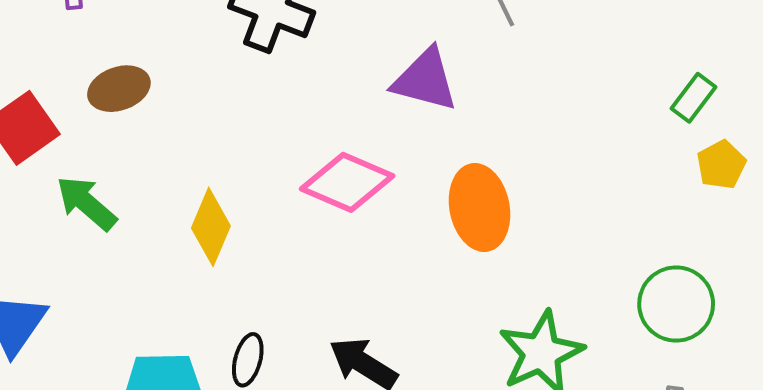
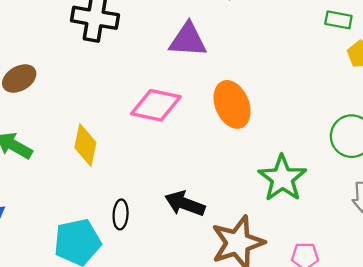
green rectangle: (693, 98) -> (338, 20), turned 75

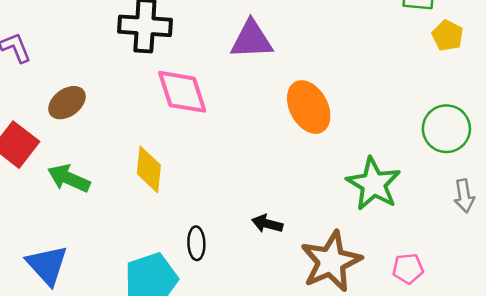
pink diamond: (156, 105) -> (182, 92), moved, turned 66
black arrow: (185, 204) -> (267, 224), size x0.7

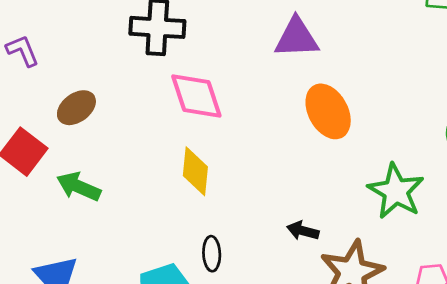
purple triangle: (252, 40) -> (297, 38), moved
yellow diamond: (149, 169) -> (195, 171), moved
black arrow: (267, 224) -> (303, 231), moved

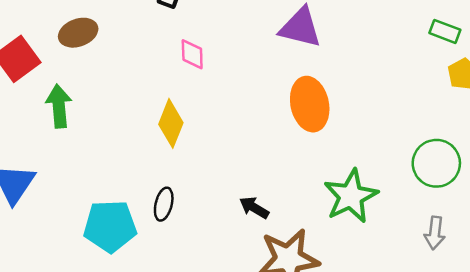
pink diamond: (196, 96) -> (192, 54), size x0.6
green arrow: (79, 187) -> (59, 106), turned 45

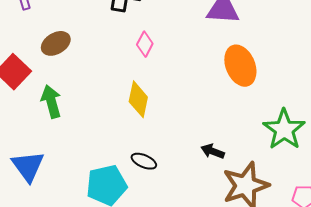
pink diamond: (192, 54) -> (145, 44), turned 40
black ellipse: (164, 204) -> (144, 161), turned -70

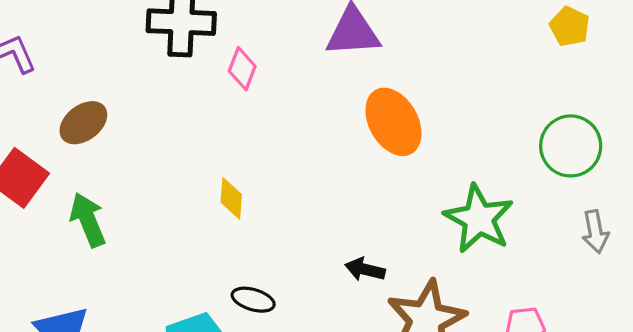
pink diamond: (145, 44) -> (242, 69), moved
yellow diamond: (138, 99) -> (231, 198), size x0.7

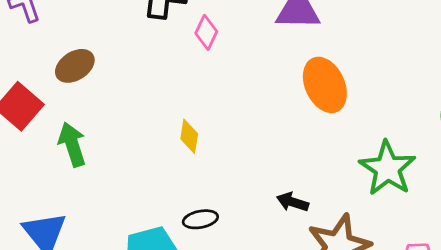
black ellipse: (253, 300) -> (200, 219), turned -32

